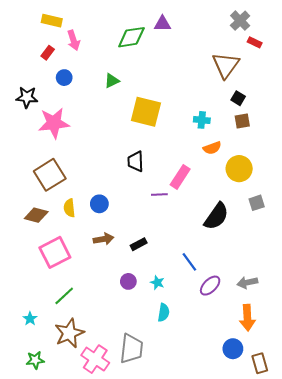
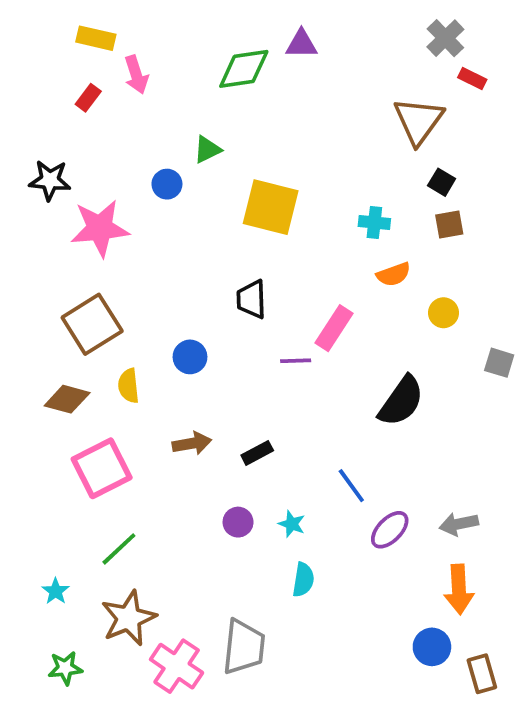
blue circle: (64, 78) -> (167, 184), moved
yellow circle: (239, 169) -> (443, 313), size x0.6
gray square: (257, 203) -> (499, 363), moved, turned 35
blue circle: (99, 204) -> (190, 357), moved

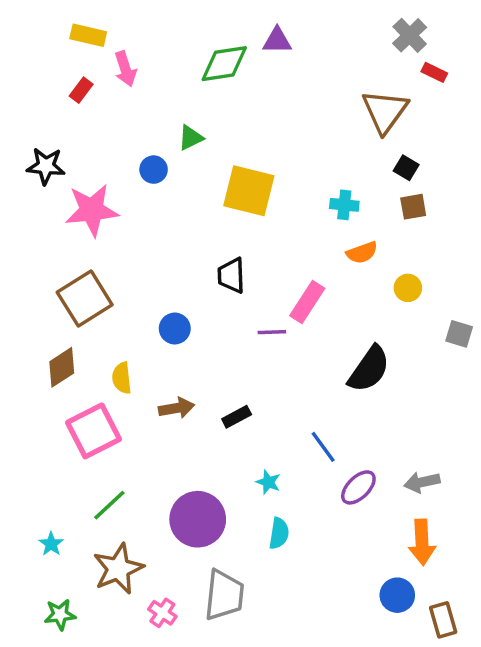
yellow semicircle: (129, 386) -> (122, 378), moved
brown diamond: (67, 399) -> (62, 367), turned -48
purple circle: (238, 522) -> (198, 519), moved, size x2.0
pink cross: (177, 666) -> (162, 613), size x0.6

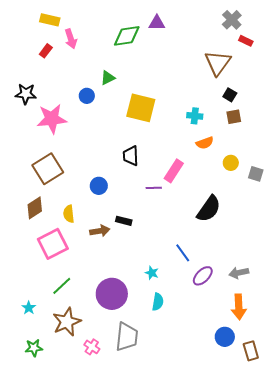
gray square: (459, 334) -> (256, 174), moved
black rectangle: (237, 417) -> (124, 221), moved, turned 42

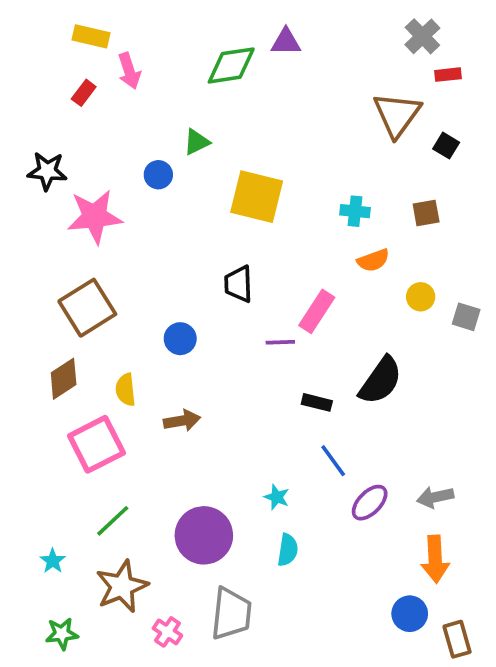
red rectangle: (246, 41) -> (448, 75), turned -32
black square: (230, 95) -> (446, 146), moved
black rectangle: (124, 221) -> (317, 402), moved

